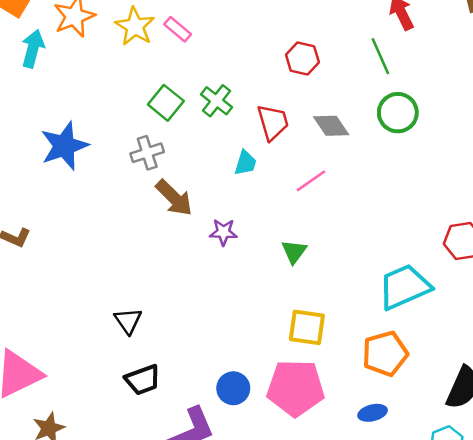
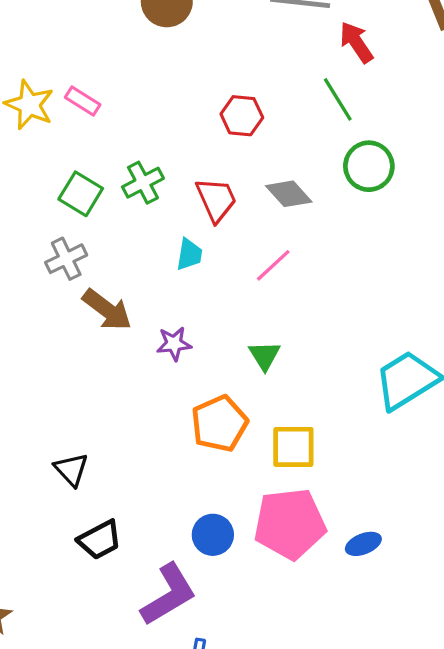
green cross: (217, 101) -> (143, 183), turned 32
orange pentagon: (385, 354) -> (219, 424), moved
blue ellipse: (373, 413) -> (363, 544), moved

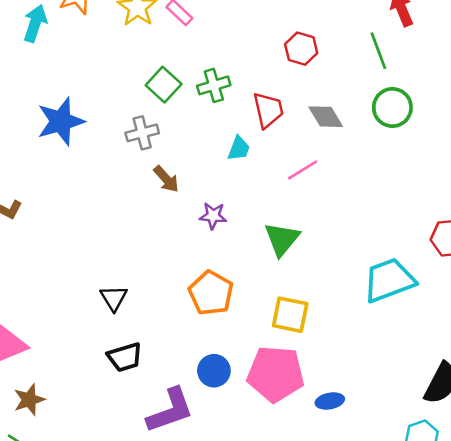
brown arrow: (107, 310) -> (166, 179), size x0.7
green triangle: (265, 356) -> (282, 239), size x1.4
orange pentagon: (219, 424) -> (211, 293), moved, turned -30

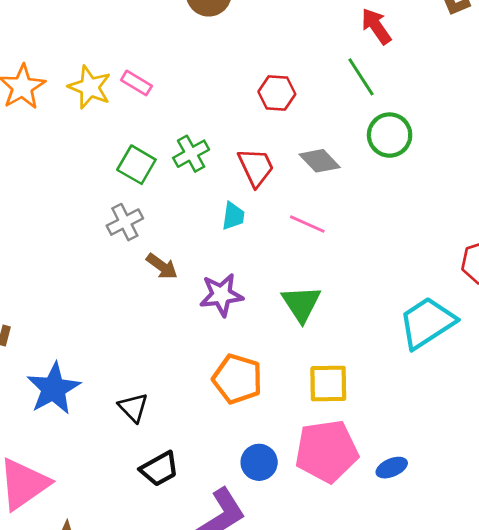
blue star: (61, 121) -> (54, 389), moved
pink line: (303, 170) -> (307, 224), turned 68
purple star: (213, 216) -> (221, 295), size x1.4

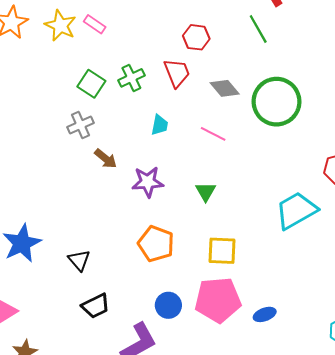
green circle: (390, 135) -> (277, 102), moved, size x1.5
red trapezoid: (256, 167) -> (177, 73), moved
green triangle: (301, 304) -> (206, 192), size x0.7

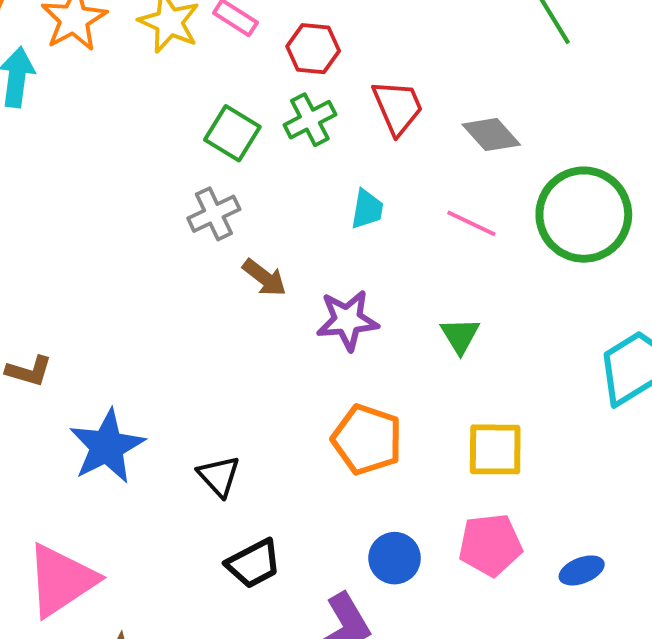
red hexagon: (196, 37) -> (313, 49), moved
green circle: (277, 102) -> (584, 215), moved
pink pentagon: (218, 300) -> (490, 545), size x0.7

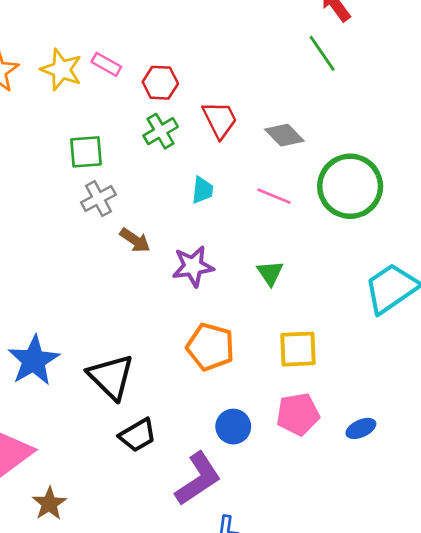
green square: (232, 133) -> (86, 152), moved, turned -33
black triangle: (219, 476) -> (111, 377), size x1.6

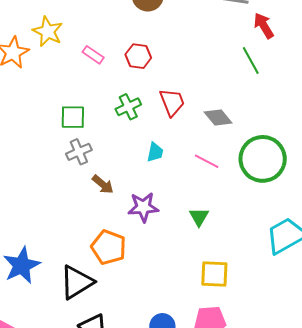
yellow star: (61, 70) -> (48, 31), moved
red hexagon: (160, 83) -> (138, 56), moved
orange pentagon: (210, 347) -> (109, 247), moved
black triangle: (111, 377) -> (77, 282), turned 39

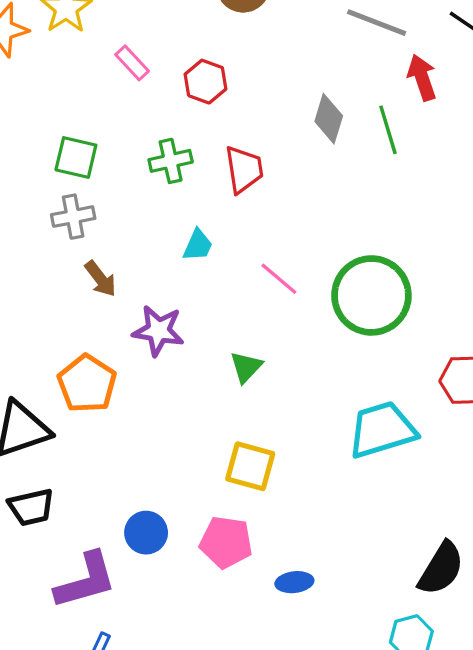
gray diamond: (218, 117) -> (329, 119), moved, turned 44

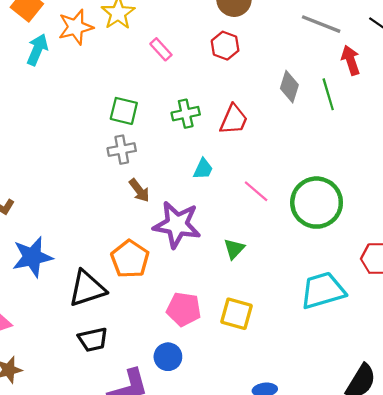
red hexagon: (206, 82) -> (225, 46), moved
red trapezoid: (244, 169) -> (234, 120), turned 32
purple star: (158, 331) -> (177, 225), size x1.4
pink pentagon: (226, 542) -> (184, 309), moved

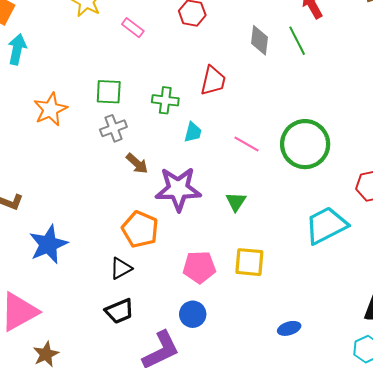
orange star: (76, 27) -> (50, 109), moved
green cross: (186, 114) -> (165, 100), moved, turned 30
black triangle: (87, 288) -> (121, 268), moved, size x0.6

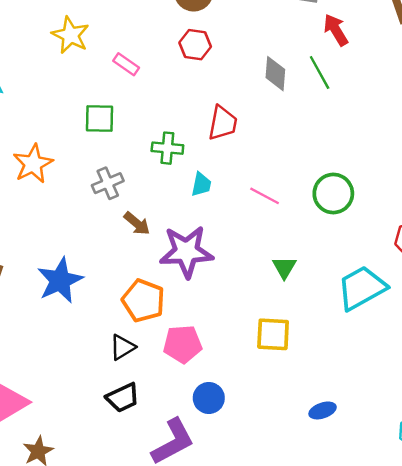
green square: (109, 92) -> (99, 118), moved
green circle: (305, 144) -> (333, 194), size x0.7
green triangle: (236, 202) -> (284, 267), moved
blue star: (48, 244) -> (60, 280), moved
pink pentagon: (199, 267) -> (183, 344), moved

